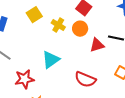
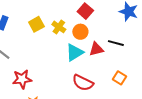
yellow square: (34, 15) -> (36, 24), moved
cyan triangle: (51, 60) -> (75, 52), moved

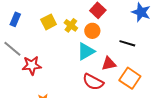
red triangle: (96, 49) -> (109, 64), moved
orange square: (119, 78) -> (130, 78), size x1.5
red star: (22, 79) -> (32, 65), moved

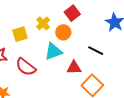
yellow square: (49, 22) -> (20, 34), moved
red semicircle: (93, 82) -> (26, 67), moved

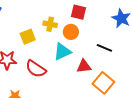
red square: (72, 13) -> (78, 12), turned -35
yellow cross: (43, 23) -> (50, 24), turned -32

